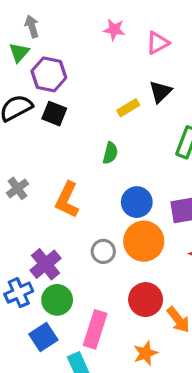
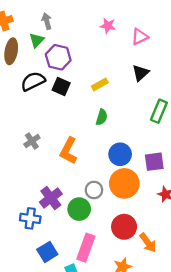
yellow rectangle: (128, 108) -> (100, 84), moved
blue cross: (19, 293) -> (30, 218), turned 30
green circle: (57, 300) -> (79, 209), moved

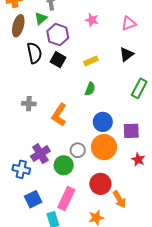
pink star: (108, 26) -> (92, 20), moved
black semicircle: (33, 81) -> (34, 53), turned 100
gray cross: (32, 141) -> (29, 104), turned 32

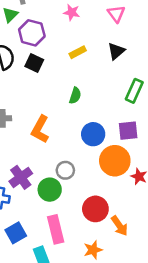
pink triangle: (129, 23) -> (116, 14), turned -42
yellow rectangle: (91, 61) -> (78, 52), moved
purple square: (131, 131) -> (128, 131), moved
orange circle: (104, 147) -> (115, 161), moved
pink rectangle: (66, 199) -> (56, 229), turned -35

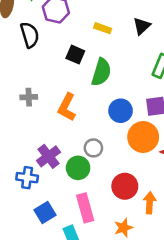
yellow rectangle: (78, 52) -> (103, 28), turned 49
black square: (34, 63) -> (75, 55), moved
green semicircle: (75, 96) -> (101, 72), size x1.6
orange arrow: (120, 226) -> (150, 203), turned -140

